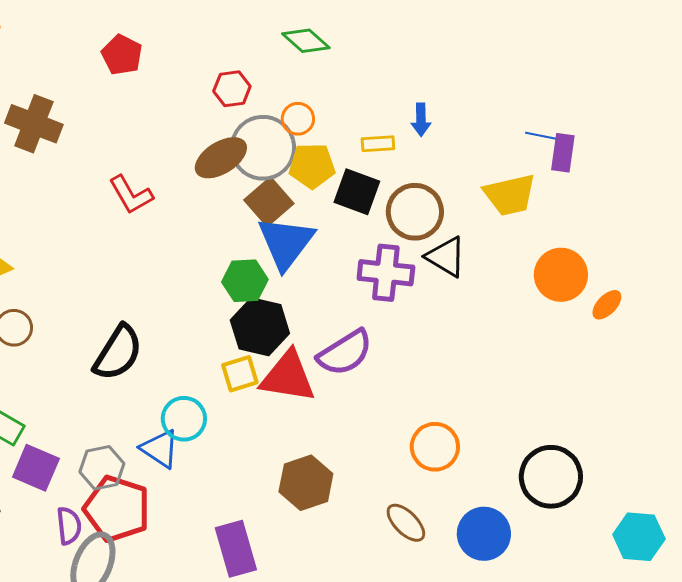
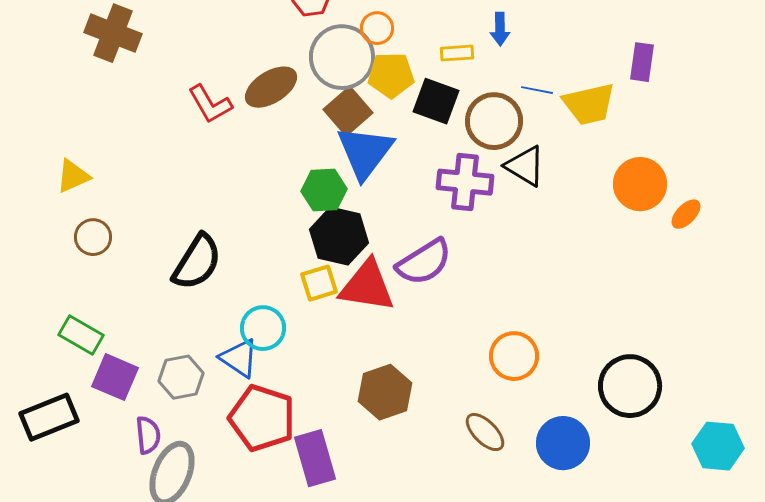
blue line: (541, 136) -> (537, 90), moved
brown ellipse: (221, 158) -> (271, 87), moved
red pentagon: (117, 509) -> (262, 418), moved

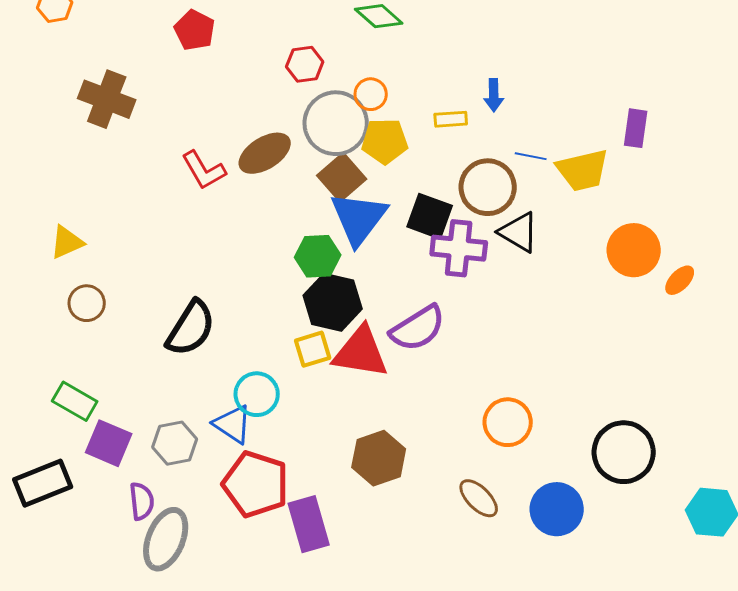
black square: (436, 101) -> (430, 216), moved

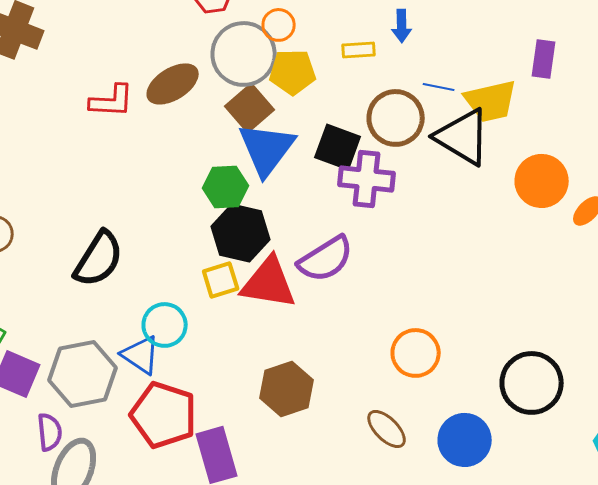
red L-shape: (204, 170) -> (112, 101), turned -57
black triangle: (519, 232) -> (463, 137), moved, size x1.4
gray hexagon: (175, 443) -> (83, 374), size x1.5

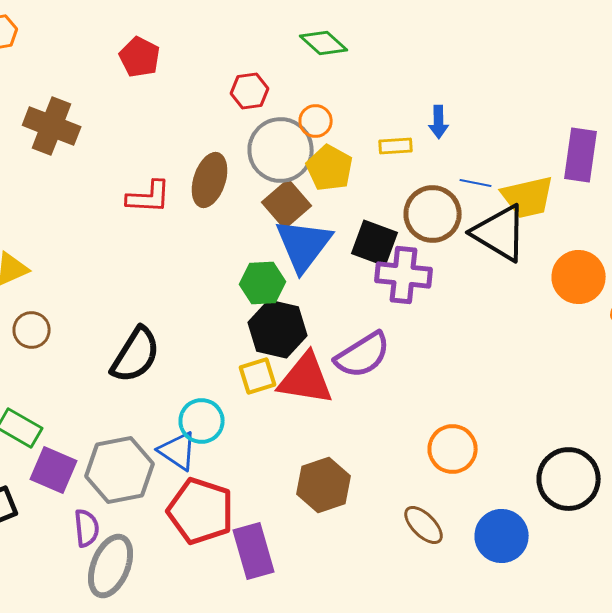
purple rectangle: (544, 59) -> (581, 155), size x1.4
yellow pentagon: (293, 72) -> (330, 168), turned 30
brown ellipse: (173, 84) -> (210, 180), turned -40

